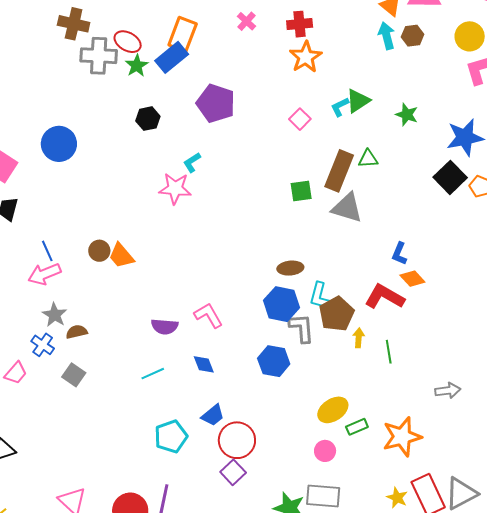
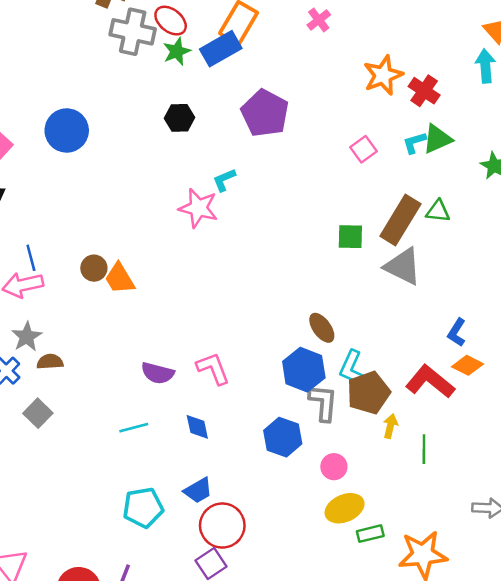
red cross: (300, 24) -> (424, 91), moved, turned 30
brown ellipse: (290, 268) -> (322, 328), turned 50
orange diamond: (412, 279) -> (467, 365), turned -30
pink circle: (325, 451) -> (334, 467), moved

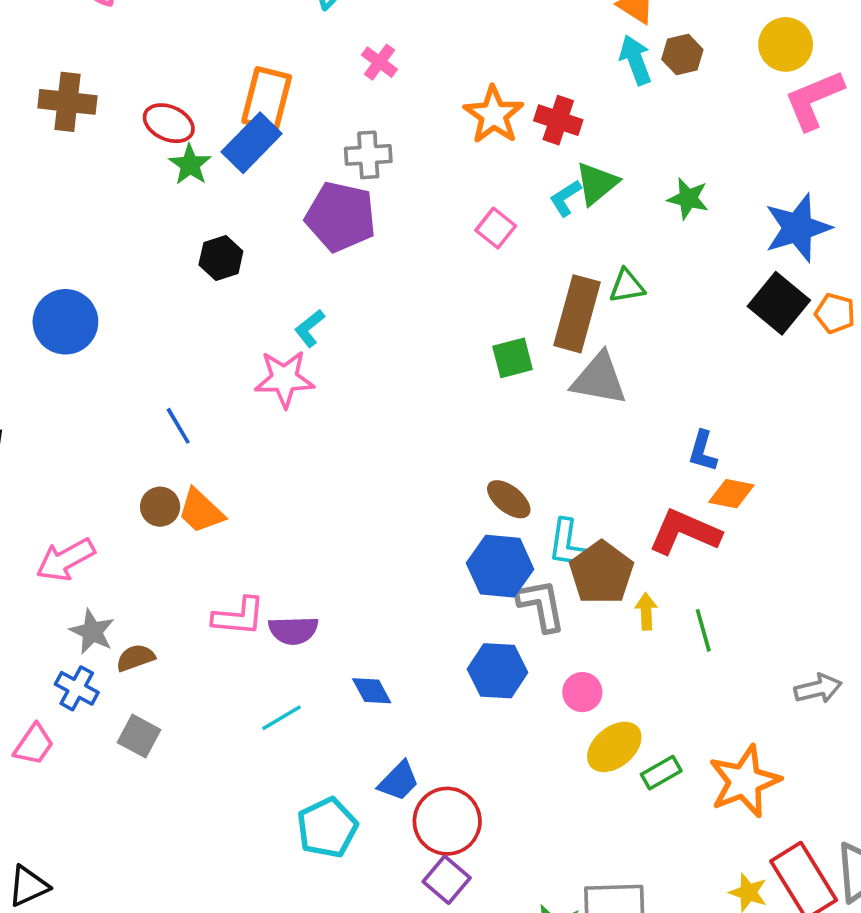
gray cross: (133, 32) -> (368, 155), moved, size x0.7
blue line: (31, 258) -> (178, 426), moved
pink L-shape: (213, 368) -> (239, 617), moved, turned 132

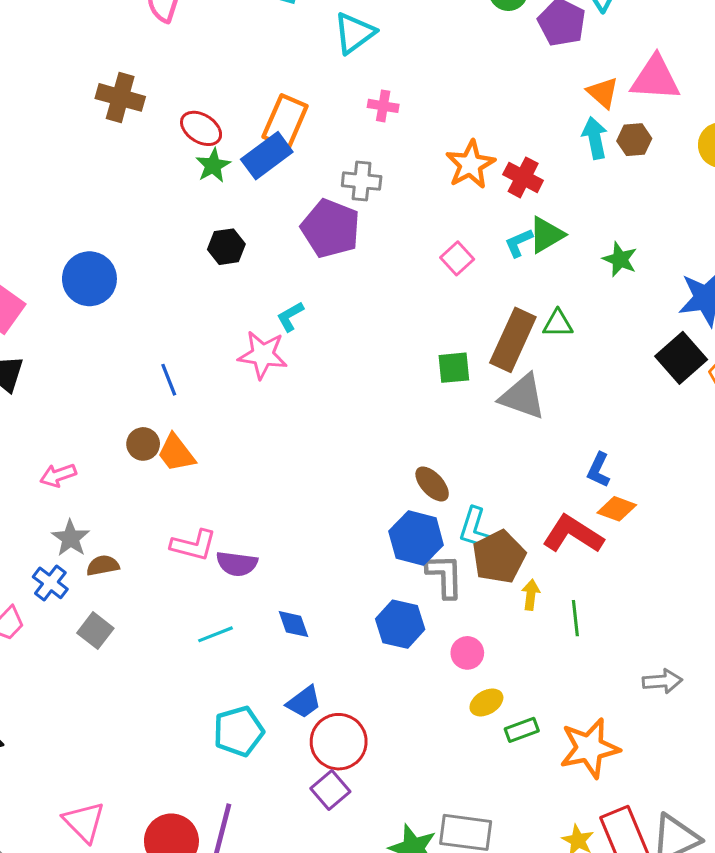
pink cross: (379, 62) -> (383, 106), turned -36
pink arrow: (66, 560) -> (58, 475), size x0.7
yellow ellipse: (614, 747) -> (486, 702), size x0.7

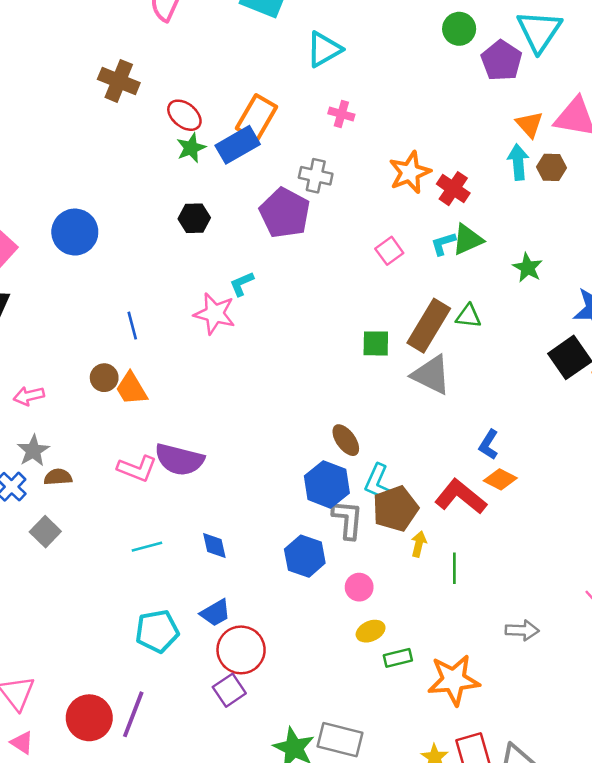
purple semicircle: (237, 564) -> (179, 460), moved, size x1.4

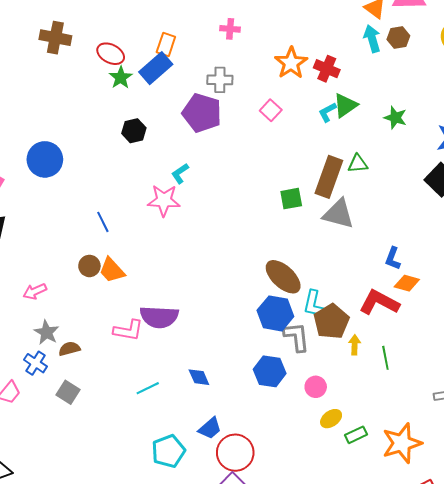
orange rectangle: (257, 118) -> (166, 44), size x0.7
pink square: (389, 251) -> (271, 110), moved
brown ellipse: (346, 440) -> (283, 277), size x1.5

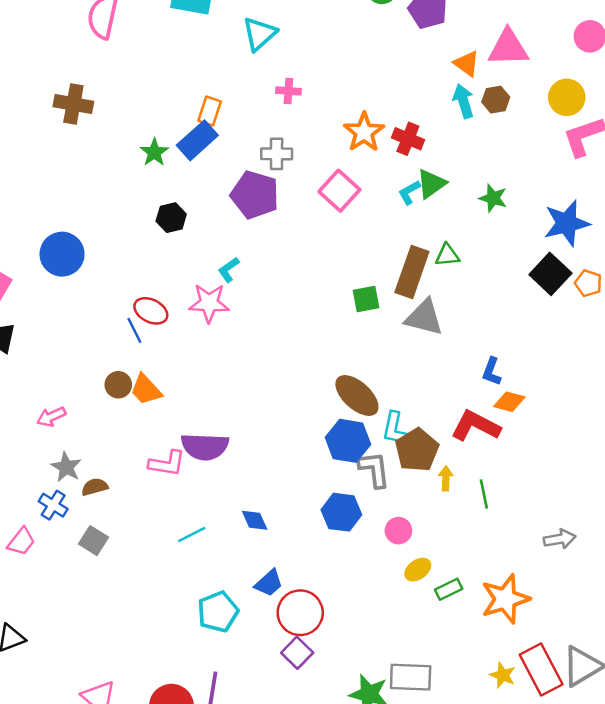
red ellipse: (111, 54) -> (151, 311), moved
pink square: (271, 110) -> (339, 191), size x1.5

